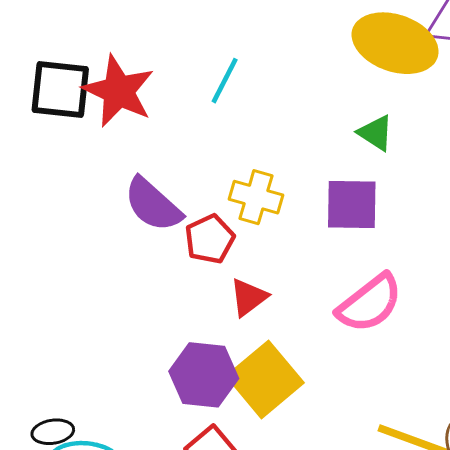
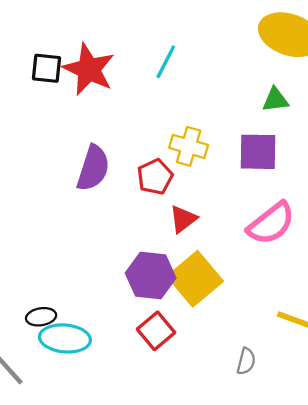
black square: (60, 89) -> (46, 68), size x0.7
green triangle: (376, 133) -> (275, 100), turned -40
purple semicircle: (153, 205) -> (93, 168), moved, turned -114

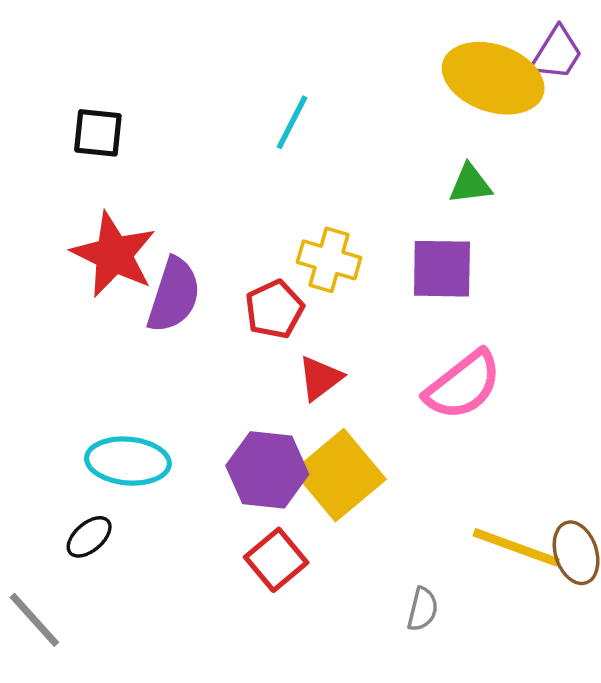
red star: (89, 69) -> (114, 255), moved
black ellipse: (41, 317) -> (89, 537), turned -32
cyan ellipse: (65, 338) -> (128, 461), moved

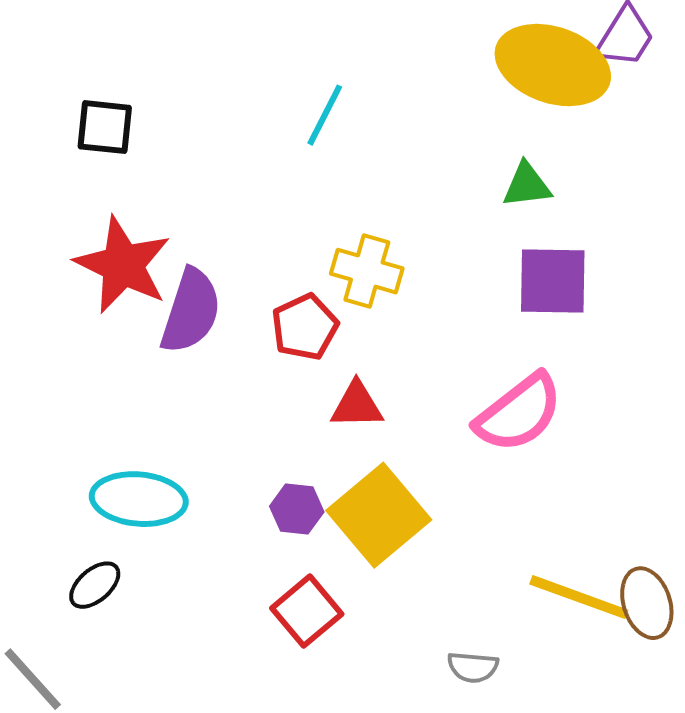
purple square: (442, 269) -> (553, 281), moved
red triangle: (320, 378) -> (357, 405), turned 36
purple hexagon: (267, 470) -> (297, 509), size x0.6
gray semicircle: (423, 609) -> (473, 667), turned 81

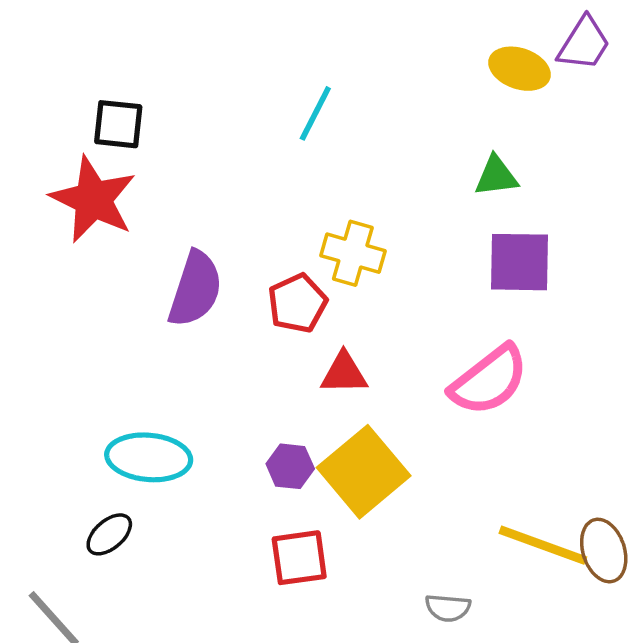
yellow ellipse: (553, 65) -> (520, 69), size x0.6
red star: (123, 265) -> (93, 199), moved
red square: (307, 611) -> (299, 558), turned 32

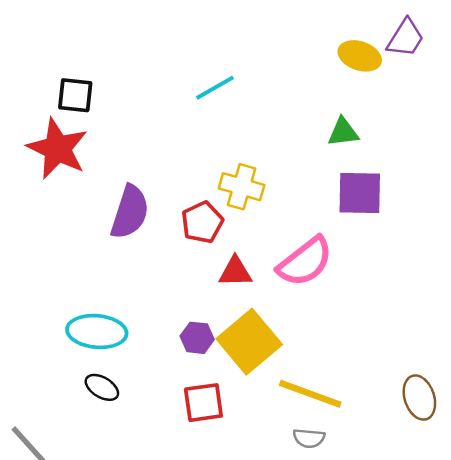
cyan line: (315, 113) -> (215, 88), turned 33
pink semicircle: (489, 380) -> (305, 262), moved
black ellipse: (109, 534) -> (102, 387), moved, turned 72
yellow line: (543, 545) -> (310, 394), moved

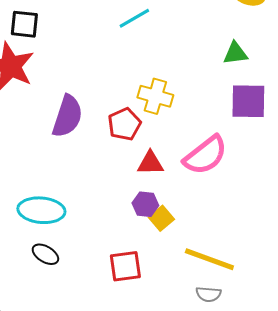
purple hexagon: (197, 338) -> (145, 204), moved
yellow square: (249, 342) -> (161, 218), size x0.5

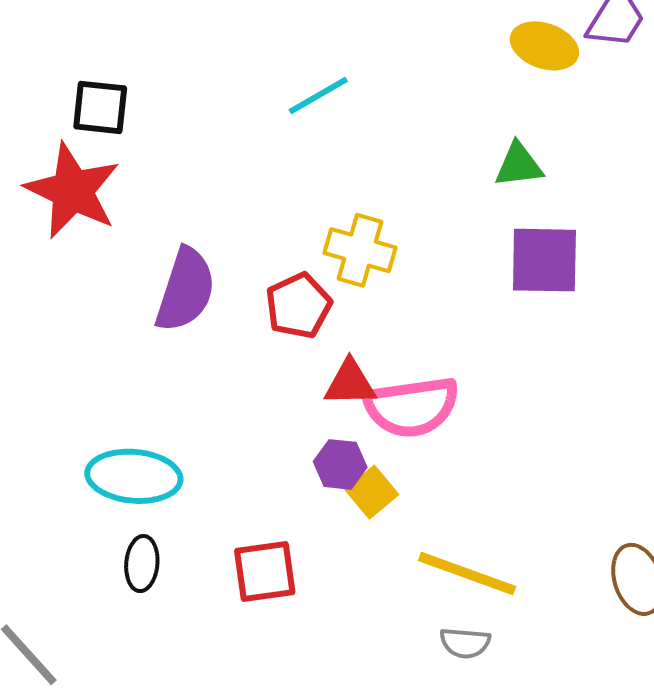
pink semicircle: (205, 155) -> (412, 407), moved, turned 30
black ellipse: (45, 254) -> (142, 564), turned 64
red square: (125, 266) -> (265, 571), moved

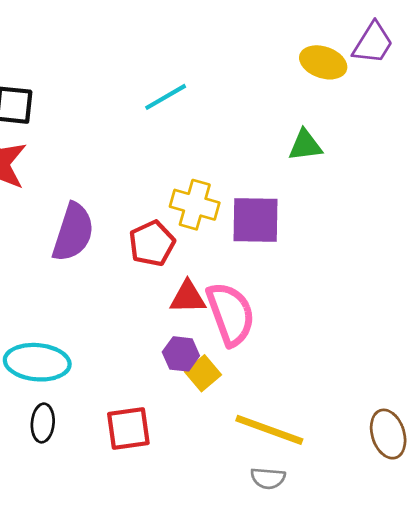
purple square: (544, 260) -> (255, 220), moved
pink semicircle: (412, 407) -> (231, 314), turned -102

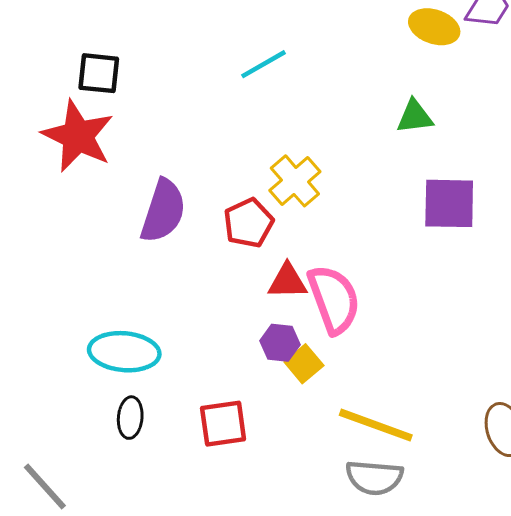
yellow cross: (195, 205) -> (295, 181), turned 33
purple square: (255, 220) -> (449, 203), moved
gray semicircle: (268, 478) -> (374, 477), size x1.5

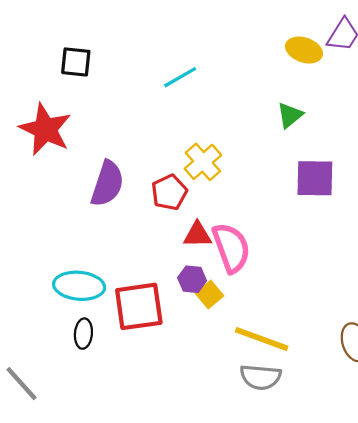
black square: (99, 73) -> (76, 62), moved
green triangle: (415, 117) -> (290, 115), turned -32
red square: (223, 424) -> (139, 306), moved, size x1.4

